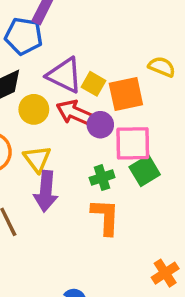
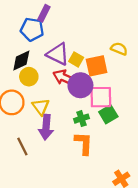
yellow circle: (34, 109) -> (29, 77), moved
purple circle: (100, 125) -> (80, 85), size x1.5

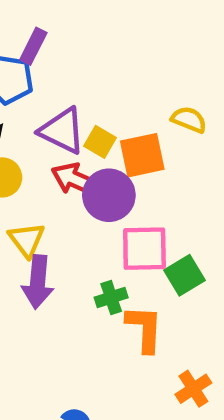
pink square: (101, 97) -> (144, 249), moved
green square: (108, 114) -> (184, 275), moved
green cross: (81, 119) -> (111, 298), moved
orange L-shape: (84, 143) -> (144, 329), moved

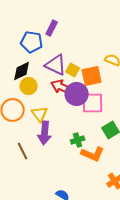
purple rectangle: (33, 46) -> (52, 28), moved
pink square: (144, 249) -> (93, 103), moved
orange L-shape: (144, 329) -> (93, 154), turned 110

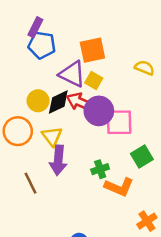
purple rectangle: (52, 28) -> (35, 27), moved
black diamond: (22, 71) -> (58, 102), moved
orange square: (92, 76) -> (92, 50), moved

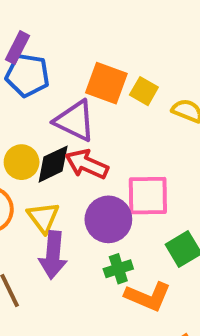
orange square: (92, 50) -> (106, 83), turned 32
yellow square: (94, 80) -> (144, 91), moved
purple circle: (99, 111) -> (108, 219), moved

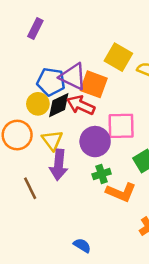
blue pentagon: (27, 75) -> (51, 82), moved
orange square: (106, 83) -> (94, 84), moved
yellow square: (144, 91) -> (118, 57), size x1.5

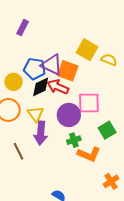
yellow circle: (38, 104) -> (14, 82), moved

